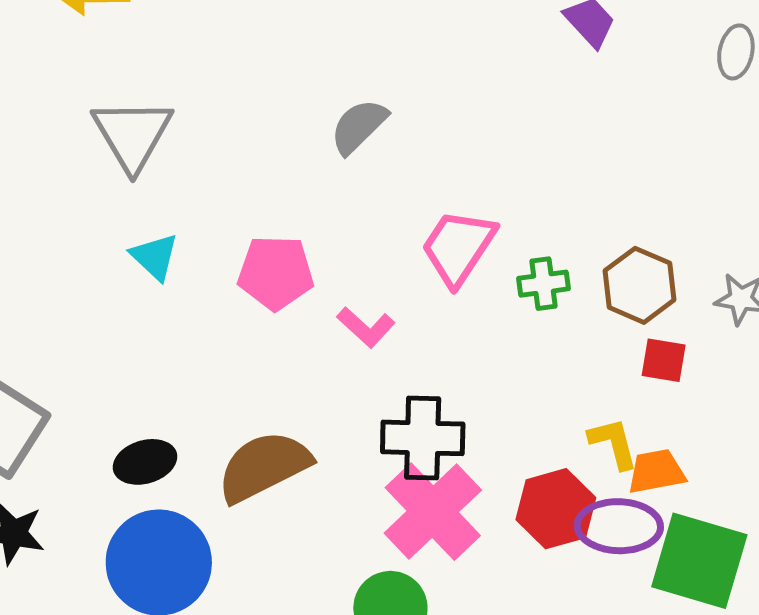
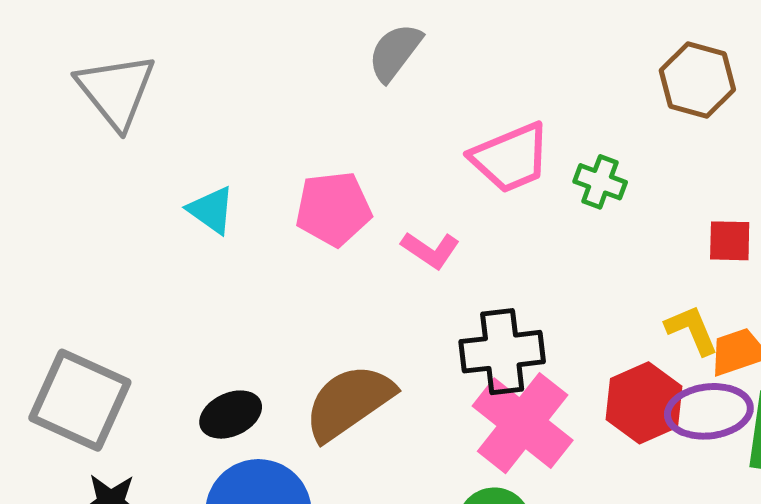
gray triangle: (132, 134) -> (116, 91), moved
pink trapezoid: (458, 247) -> (511, 158), turned -138
green cross: (543, 284) -> (600, 182), turned 36
brown hexagon: (639, 285) -> (697, 80), moved

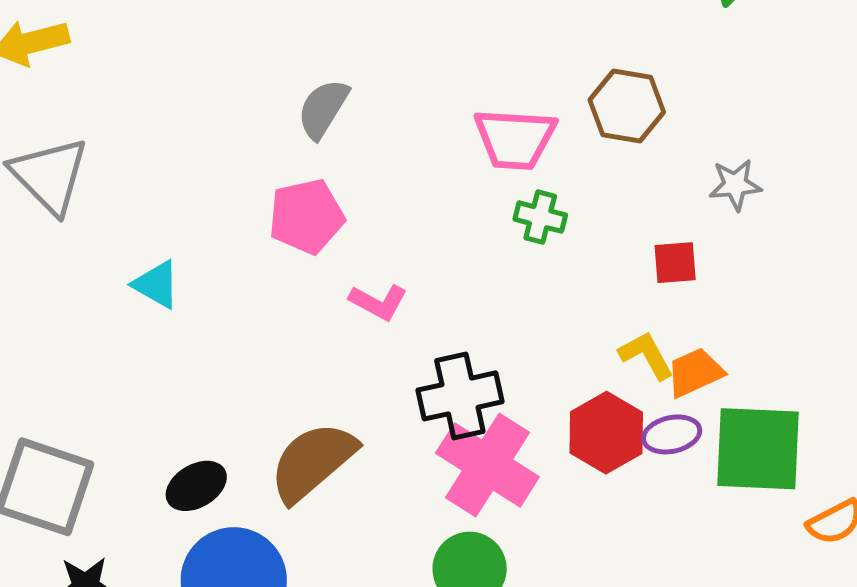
pink trapezoid: (511, 158) -> (515, 139), moved, turned 32
pink pentagon: (333, 209) -> (306, 216), moved
purple ellipse: (709, 411) -> (672, 434), size x0.7

